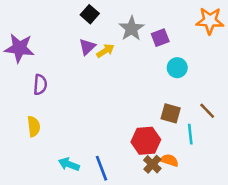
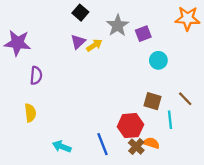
blue line: (101, 168) -> (102, 144), moved

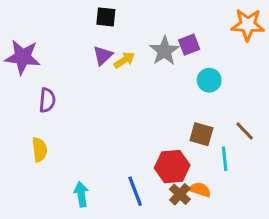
black square: (80, 13) -> (106, 17), turned -35
gray star: (118, 25) -> (164, 51), moved
cyan arrow: (62, 147) -> (81, 194), turned 60

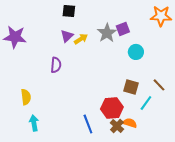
purple semicircle: (47, 100) -> (56, 65), moved
cyan line: (225, 159) -> (146, 103), turned 42
cyan arrow: (81, 194) -> (34, 123), moved

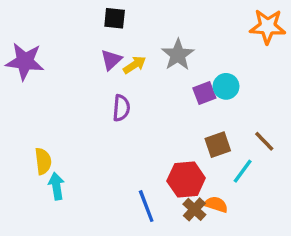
purple square: (123, 29) -> (204, 93), moved
purple semicircle: (56, 65) -> (121, 108), moved
brown square: (131, 87) -> (218, 145), turned -35
cyan arrow: (34, 123) -> (56, 186), moved

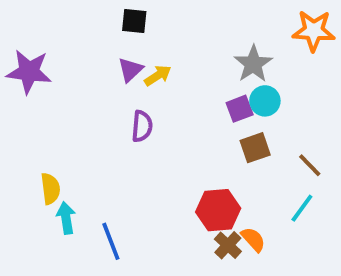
gray star: (178, 55) -> (253, 64), moved
brown square: (218, 145) -> (255, 148), moved
cyan line: (243, 171) -> (302, 208), moved
orange semicircle: (216, 204) -> (253, 239), turned 30
blue line: (146, 206) -> (111, 241), moved

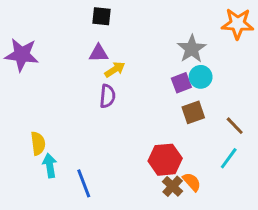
purple triangle: (130, 70) -> (99, 53), turned 42
yellow arrow: (158, 76) -> (115, 69), moved

